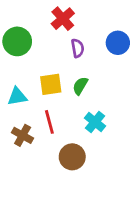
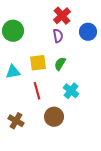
red cross: (63, 19) -> (62, 16), moved
brown cross: (23, 135) -> (16, 121), moved

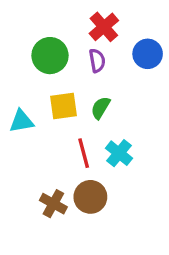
green circle: (13, 31) -> (50, 56), moved
red line: (37, 91) -> (84, 153), moved
brown cross: (16, 121) -> (53, 204), moved

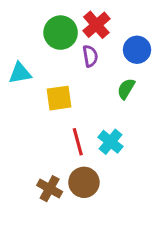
green circle: (50, 56) -> (61, 33), moved
green semicircle: (100, 108) -> (126, 89), moved
cyan triangle: (21, 121) -> (20, 73), moved

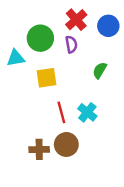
green circle: (61, 33) -> (40, 38), moved
blue circle: (137, 50) -> (108, 26), moved
brown cross: (50, 189) -> (39, 149), turned -30

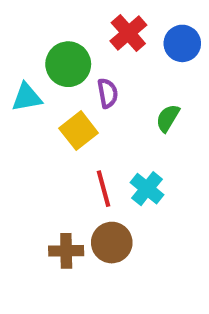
purple semicircle: (71, 44) -> (108, 93), moved
yellow square: (47, 78) -> (79, 131), turned -30

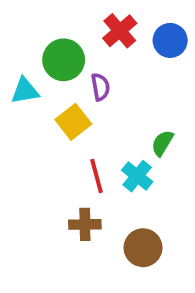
green semicircle: (168, 118) -> (162, 143), moved
brown circle: (112, 243) -> (143, 248), moved
brown cross: (66, 251) -> (85, 224), moved

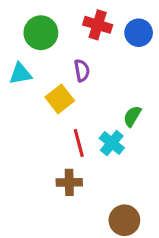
red cross: (120, 31) -> (98, 25), turned -32
green circle: (64, 60) -> (41, 33), moved
brown circle: (143, 248) -> (124, 220), moved

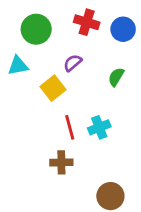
purple semicircle: (82, 71) -> (73, 63), turned -120
green semicircle: (132, 116) -> (116, 77), moved
cyan cross: (112, 143) -> (99, 127), turned 30

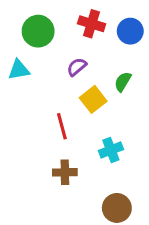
yellow square: (53, 88) -> (93, 99), moved
red line: (70, 127) -> (62, 126), moved
cyan cross: (99, 127) -> (111, 150), moved

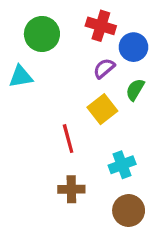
blue circle: (130, 31) -> (133, 47), moved
purple semicircle: (77, 67) -> (104, 68), moved
brown circle: (117, 208) -> (129, 211), moved

